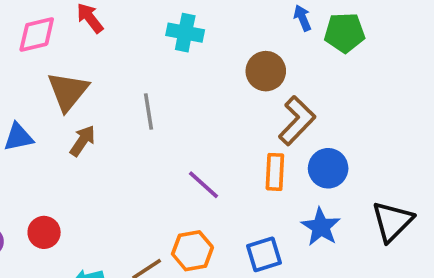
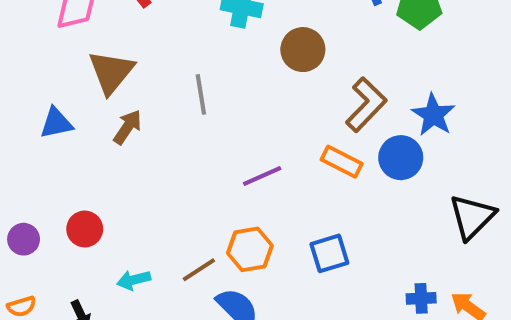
brown circle: (266, 71) -> (303, 50), moved
orange rectangle: (275, 172) -> (342, 162), turned -66
purple line: (203, 185) -> (262, 176), turned -66
blue star: (321, 227) -> (433, 115), moved

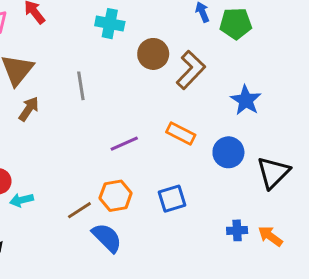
brown L-shape: (366, 105) -> (191, 70), moved
blue circle: (401, 158) -> (228, 152), moved
cyan arrow: (134, 280) -> (22, 200), moved

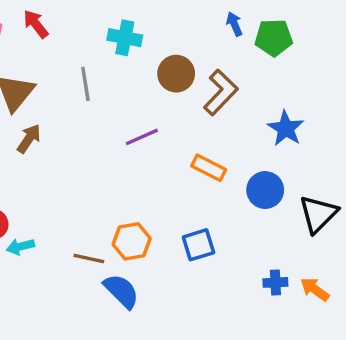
gray line: (81, 86) -> (85, 84), moved
purple line: (124, 144) -> (142, 137), moved
brown line: (79, 210) -> (89, 259), turned 45

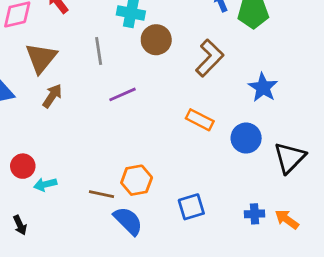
brown circle: (176, 74) -> (156, 40), moved
purple line: (142, 137) -> (122, 94), moved
blue square: (198, 245) -> (191, 207), moved

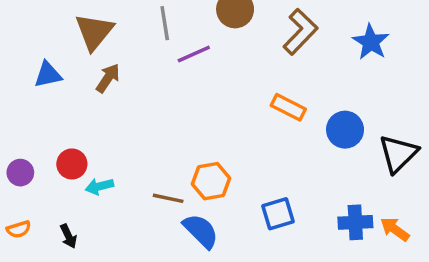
blue star: (263, 87) -> (371, 42), moved
purple line: (122, 94) -> (194, 54), moved
blue cross: (255, 214) -> (355, 222), size x1.4

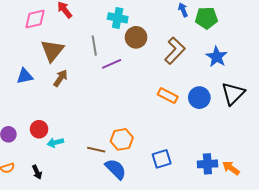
blue circle: (345, 130) -> (199, 98), moved
black triangle: (398, 154) -> (233, 93), moved

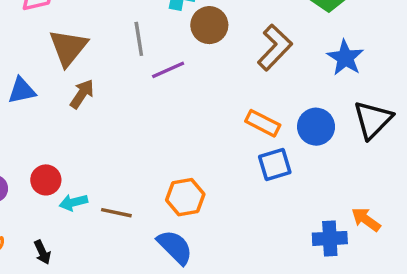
brown line: (96, 150) -> (116, 213), moved
blue square: (162, 159) -> (275, 164), moved
orange arrow: (231, 168) -> (366, 220), moved

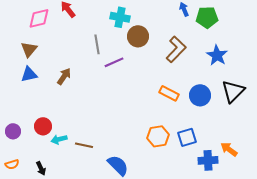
brown triangle: (68, 47) -> (29, 49), moved, size x0.7
blue square: (275, 164) -> (187, 137), moved
orange hexagon: (185, 197) -> (158, 136), moved

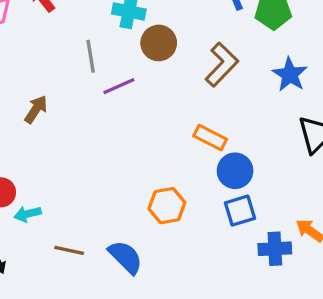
blue circle: (200, 95) -> (235, 171), moved
orange hexagon: (158, 136) -> (167, 206), moved
brown line: (84, 145) -> (69, 250), moved

